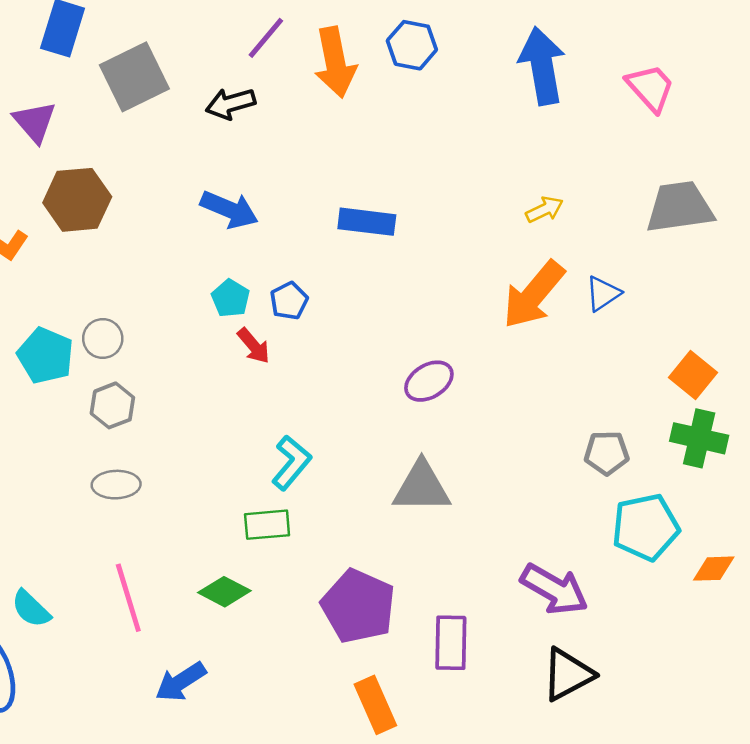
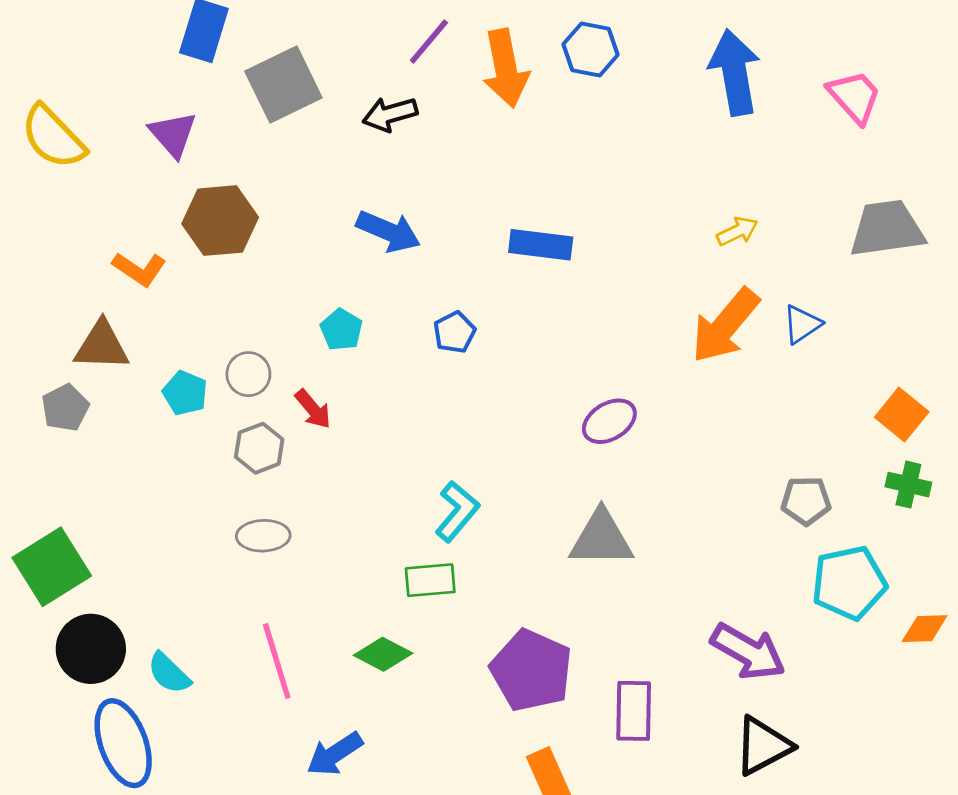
cyan pentagon: (231, 298) -> (341, 330), moved
red arrow: (254, 346) -> (313, 409), moved
cyan pentagon: (46, 356) -> (185, 393), size x0.7
green cross: (699, 438) -> (908, 485), size x0.7

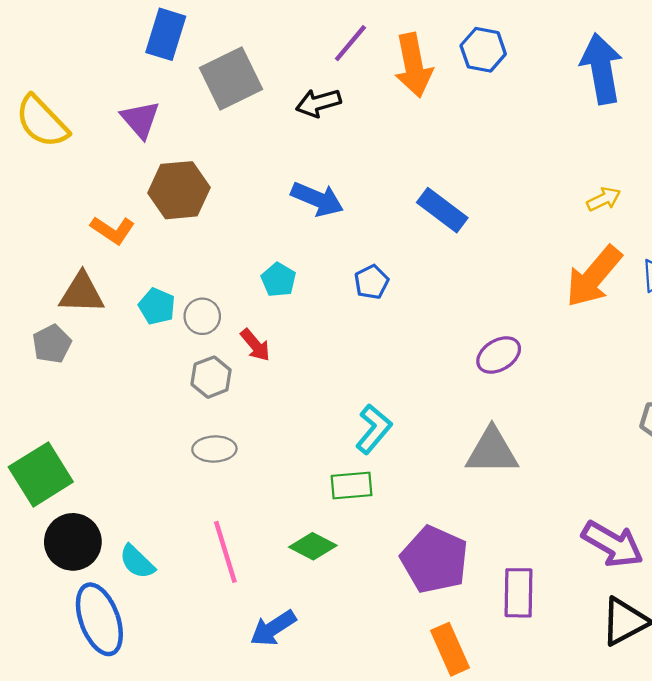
blue rectangle: (541, 245) -> (442, 210), turned 30
cyan pentagon: (185, 393) -> (157, 306), moved

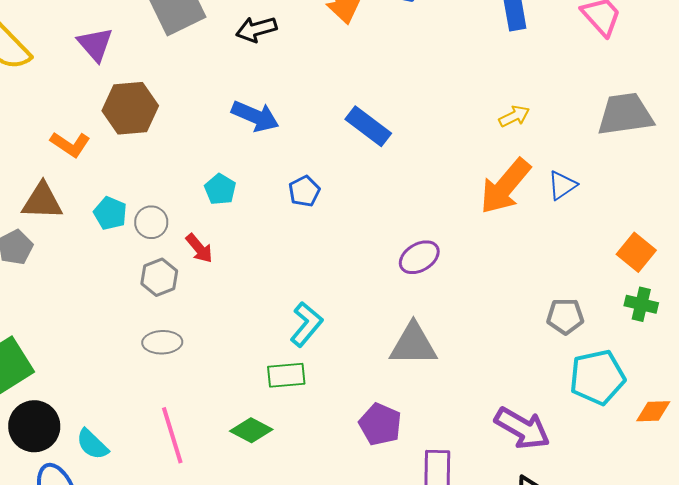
purple pentagon: (434, 560) -> (380, 424), moved, size x0.7

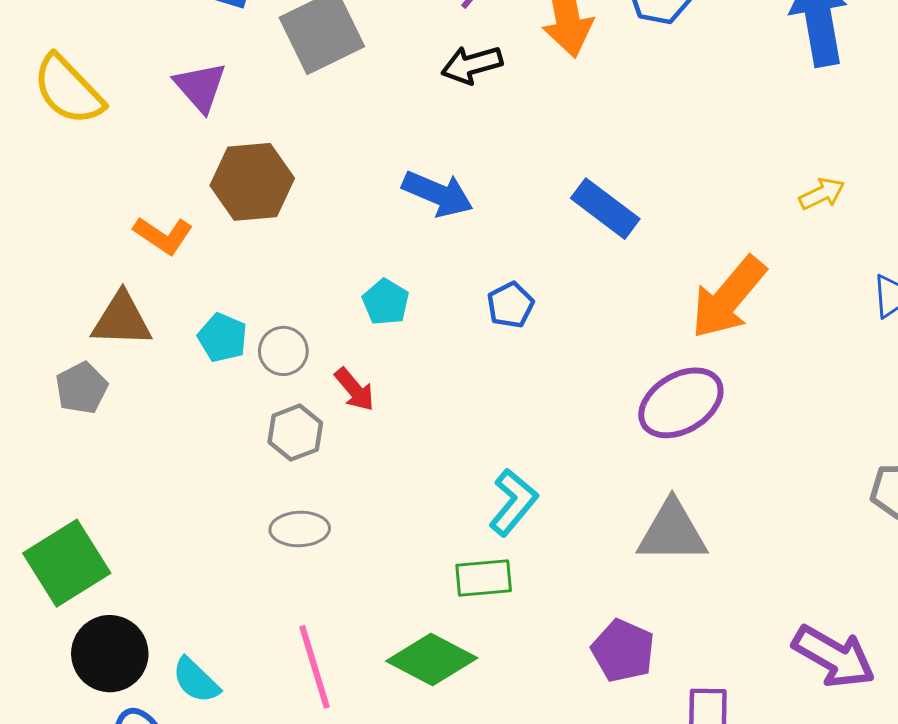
black arrow: (256, 29) -> (472, 65), moved
orange arrow: (505, 186) -> (728, 298), moved
purple ellipse: (419, 257) -> (681, 403), size x1.4
green diamond: (251, 430) -> (432, 660), size x1.4

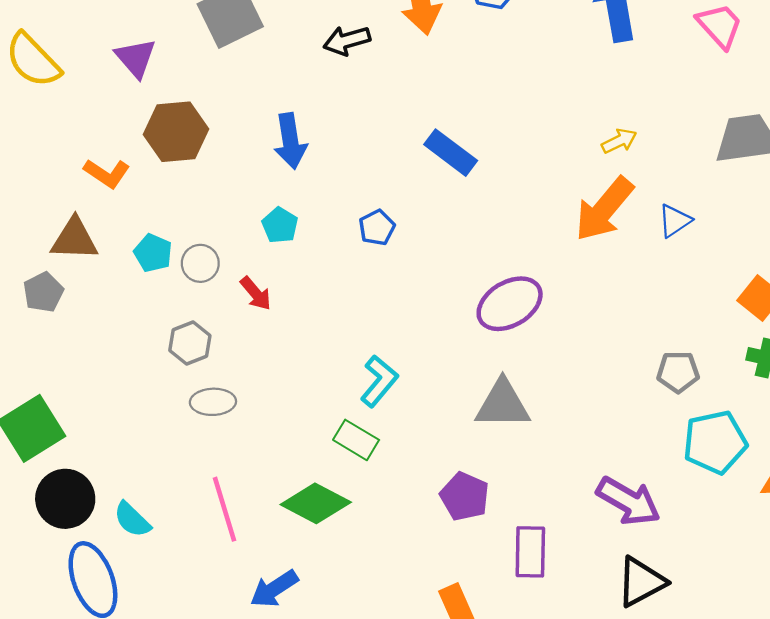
blue arrow: (438, 194) -> (290, 141), moved, turned 58
orange arrow: (728, 298) -> (604, 209), moved
gray hexagon: (295, 433) -> (190, 343), moved
green rectangle: (484, 578) -> (356, 440), turned 36

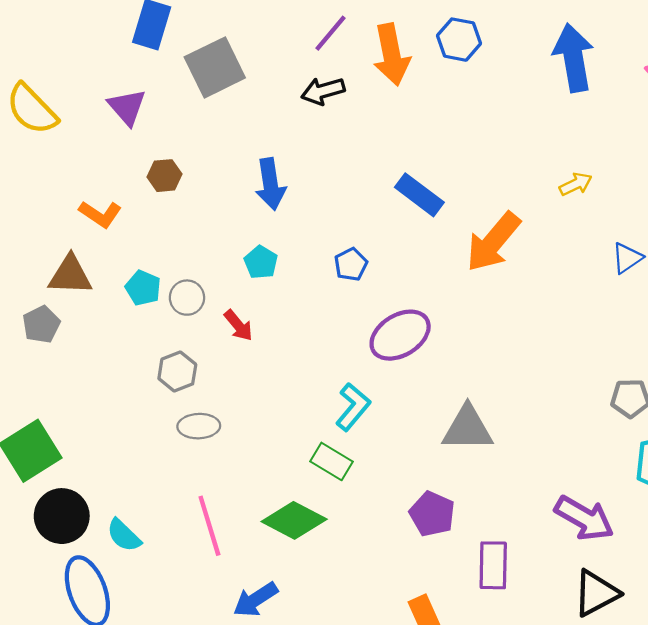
brown hexagon: (176, 132) -> (164, 176), size x0.6
orange arrow: (604, 209) -> (493, 242), moved
purple ellipse: (510, 304) -> (400, 335), moved

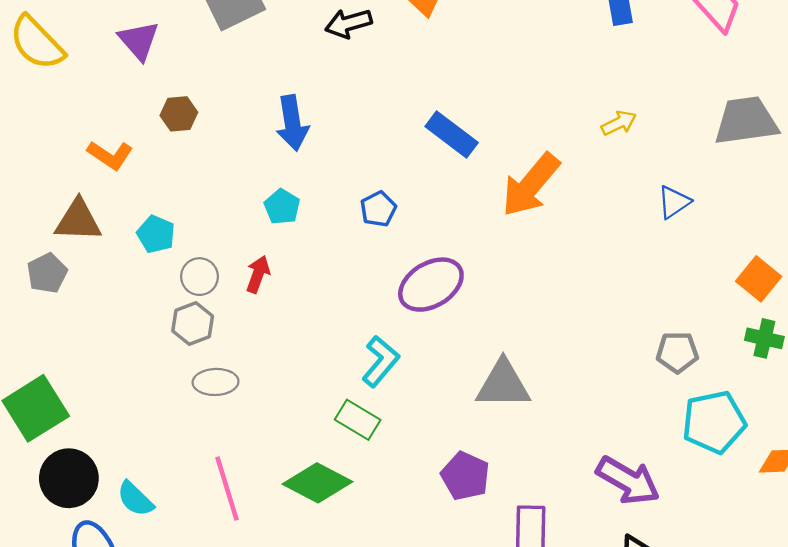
gray circle: (187, 298) -> (200, 277), moved
red arrow: (238, 325) -> (258, 274), turned -120

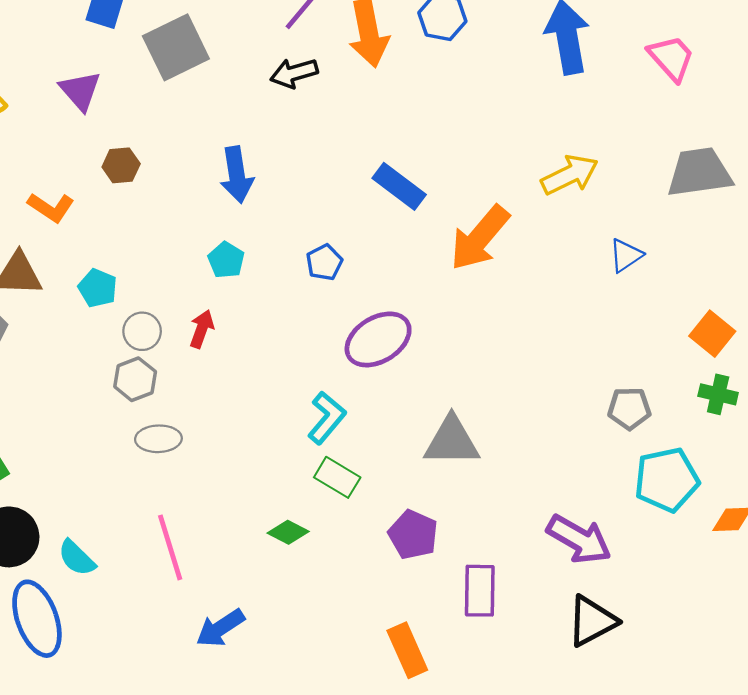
yellow arrow: (619, 123) -> (570, 175), size x1.6
green rectangle: (358, 420) -> (337, 477), moved
green diamond: (318, 483) -> (288, 532), moved, size x0.6

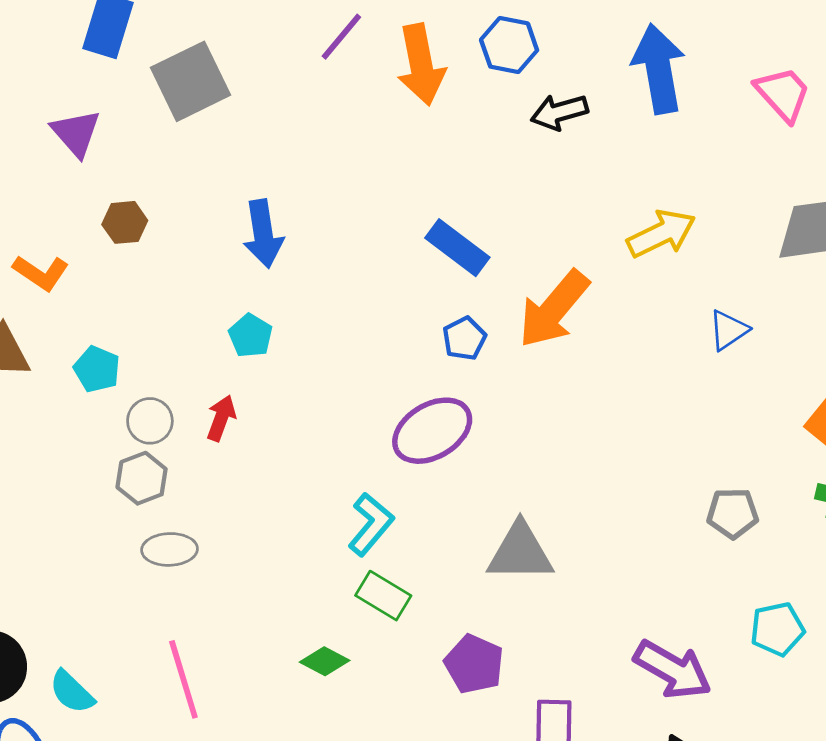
black arrow: (294, 73) -> (559, 112), moved
blue pentagon: (324, 262) -> (464, 338), moved
cyan pentagon: (667, 480) -> (777, 629), moved, size x0.7

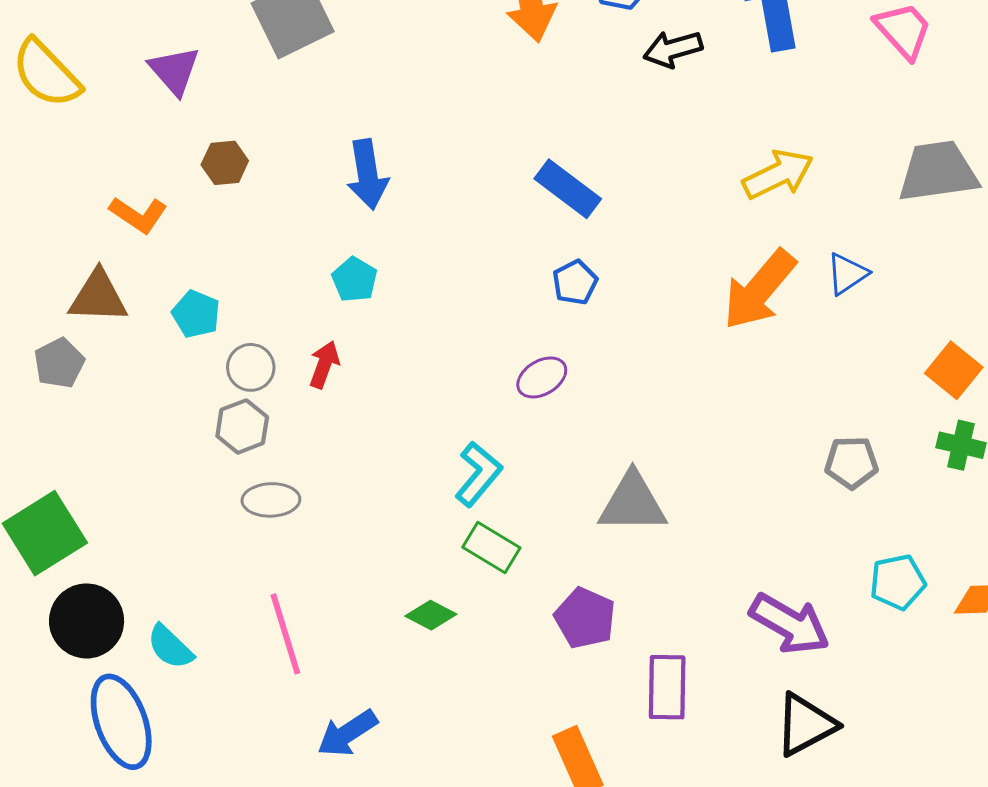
orange arrow: (554, 309) -> (759, 290), moved
purple ellipse: (432, 431) -> (542, 377), size x0.6

